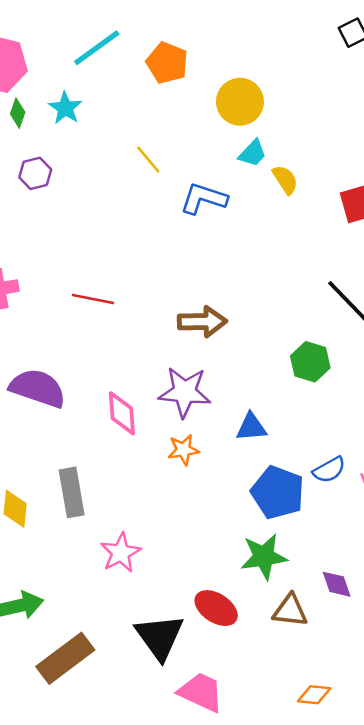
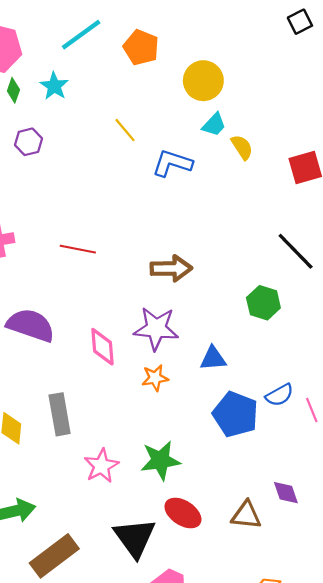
green star: (264, 557) -> (160, 460), moved

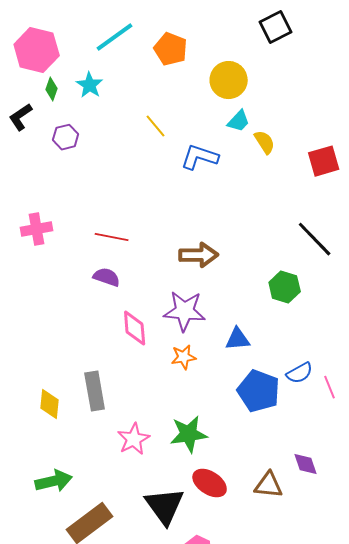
black square: (300, 22) -> (276, 27), moved, size x1.4
purple semicircle: (31, 325) -> (107, 277), moved, size x0.6

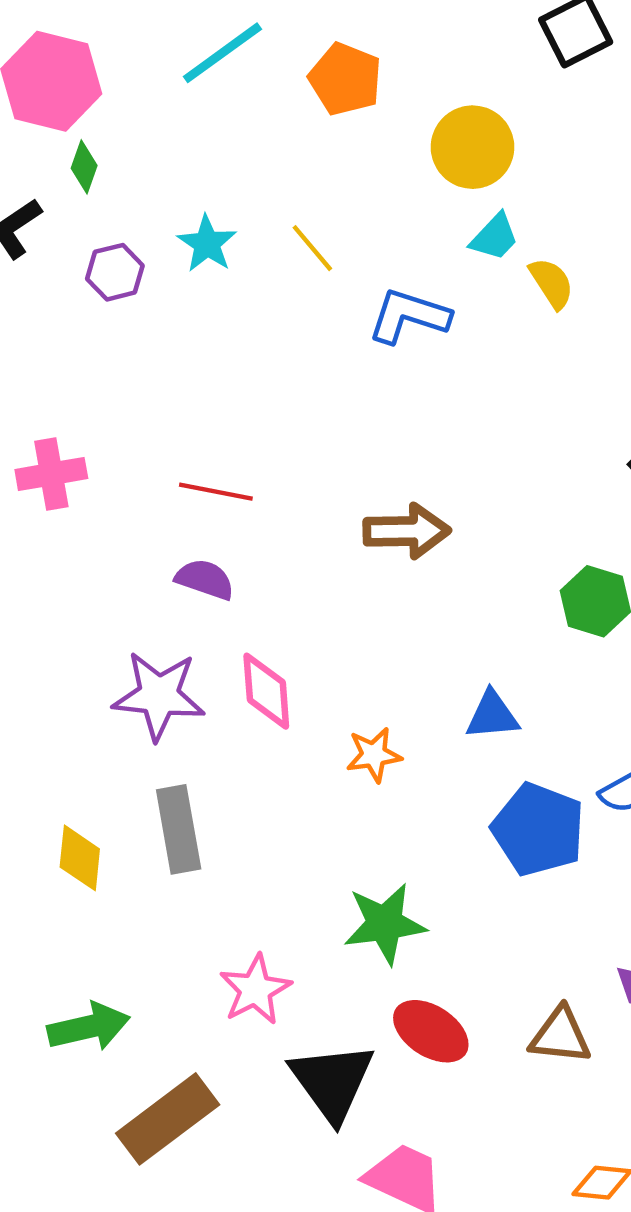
cyan star: (90, 85) -> (207, 244), moved
purple star: (185, 311) -> (159, 696), moved
pink star: (134, 439) -> (255, 990), moved

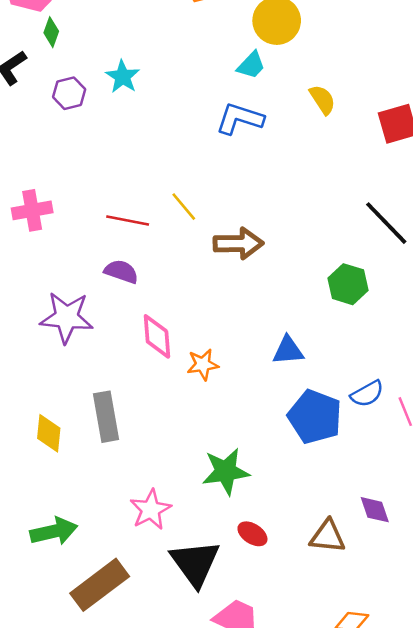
cyan trapezoid: (494, 237) -> (251, 65), moved
yellow line: (312, 248) -> (184, 207), moved
purple star: (159, 696) -> (67, 317), moved
orange star: (374, 755) -> (203, 364), moved
red ellipse: (431, 1031) -> (252, 534), size x0.7

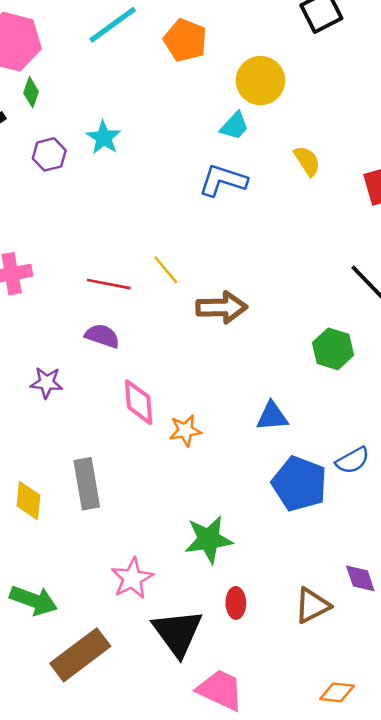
purple star: (67, 317) -> (47, 383), size x0.6
green arrow: (54, 531) -> (34, 600), turned 33
red ellipse: (252, 534) -> (236, 603), turned 56
brown triangle: (328, 536) -> (312, 606), turned -33

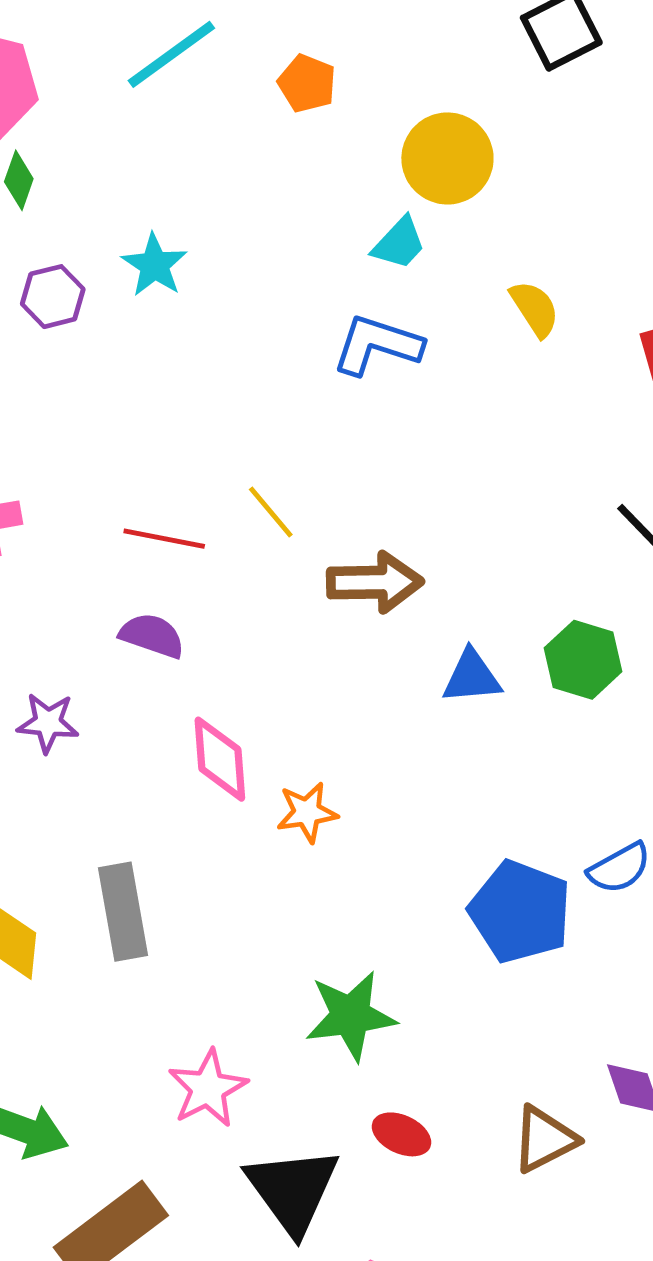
orange pentagon: (185, 40) -> (307, 83), size x0.7
blue triangle: (272, 416) -> (472, 677), moved
red ellipse: (236, 603) -> (401, 1134), turned -64

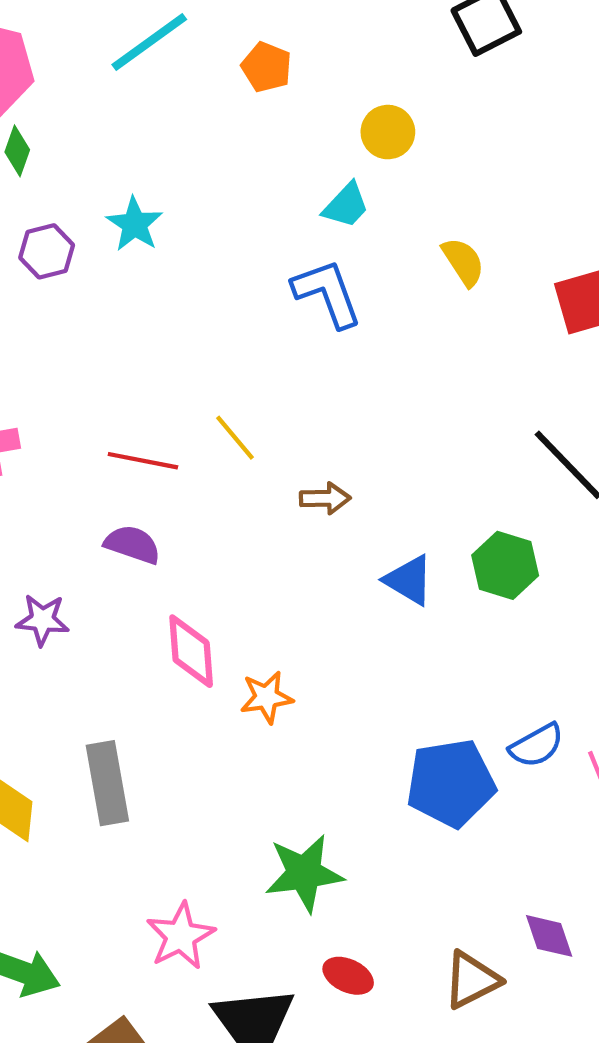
yellow circle: (447, 158) -> (388, 132), size x0.7
blue L-shape: (377, 345) -> (327, 293), turned 52
brown arrow: (375, 582) -> (325, 498), size x0.6
blue triangle: (472, 677) -> (409, 580), turned 36
blue pentagon: (520, 912) -> (451, 783), turned -30

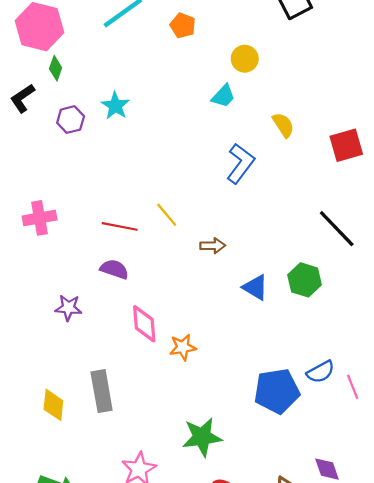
blue L-shape: (327, 293) -> (240, 163), moved, turned 57

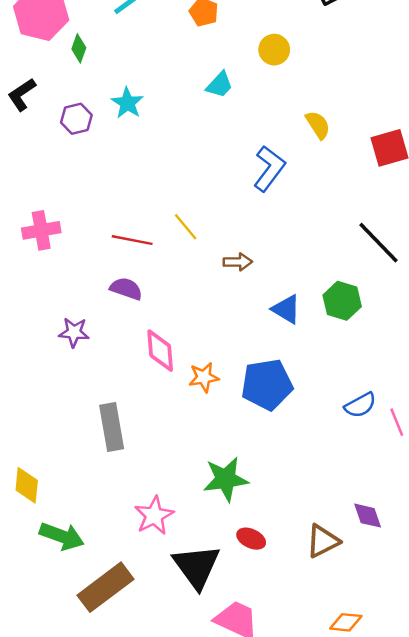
green diamond: (56, 68) -> (79, 48), moved
cyan trapezoid: (223, 96) -> (220, 85), moved
blue pentagon: (277, 391) -> (267, 385), moved
yellow diamond: (53, 405) -> (27, 485), moved

